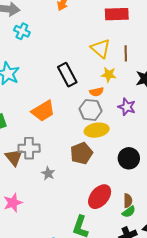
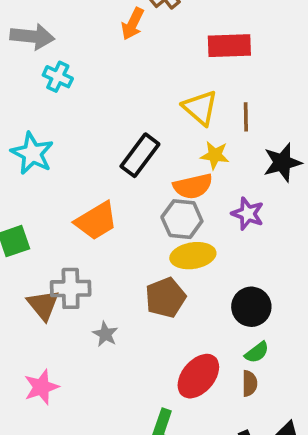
black rectangle: (67, 75) -> (140, 155), turned 65
orange semicircle: (97, 92) -> (193, 186), size x1.5
green semicircle: (129, 212) -> (257, 352), moved

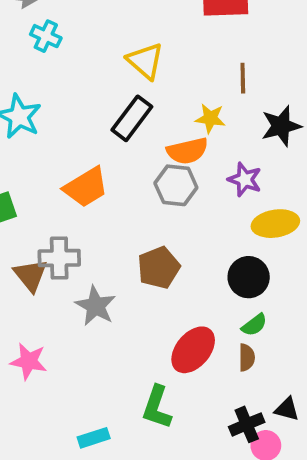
yellow triangle: (200, 108) -> (145, 61), moved
yellow ellipse: (193, 256) -> (275, 224), moved
gray star: (105, 334) -> (96, 306), size x1.5
pink star: (41, 387) -> (29, 361), turned 30

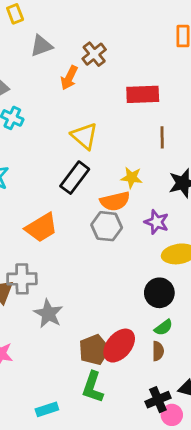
brown line: (243, 78) -> (162, 137), moved
brown pentagon: (159, 268) -> (94, 350), moved

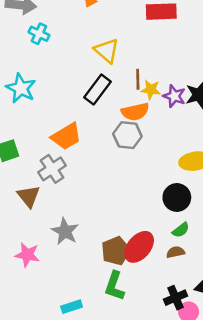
brown line: (162, 137) -> (138, 79), moved
purple star: (157, 222) -> (174, 96), moved
gray cross: (22, 279) -> (52, 169), moved, turned -32
gray star: (48, 314) -> (65, 231), moved
brown semicircle: (158, 351) -> (176, 252), turned -102

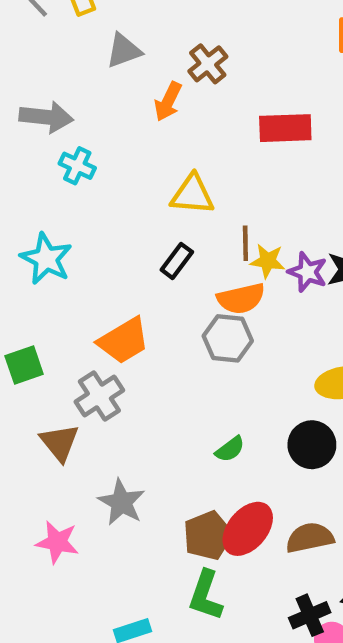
yellow triangle: (107, 51) -> (192, 195), turned -36
black rectangle: (98, 90) -> (177, 261), size x0.7
green semicircle: (181, 230) -> (230, 449), moved
brown semicircle: (176, 252) -> (310, 538), size x1.5

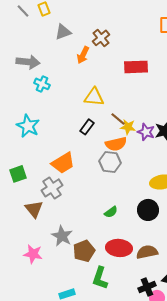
brown line: (245, 243) -> (118, 119), turned -49
red ellipse: (248, 529) -> (119, 248), turned 55
brown pentagon: (208, 535) -> (84, 251), moved

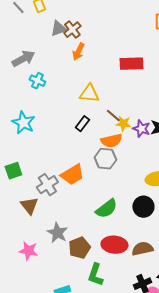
brown cross: (101, 38) -> (72, 30), moved
gray arrow: (28, 62) -> (23, 59), turned -35
orange trapezoid: (63, 163) -> (72, 175), moved
green semicircle: (111, 212) -> (106, 209), size x1.6

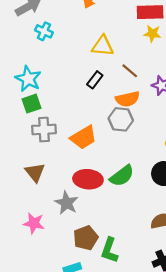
yellow star: (123, 124) -> (152, 34), moved
green square: (13, 171) -> (32, 104), moved
gray cross: (47, 185) -> (44, 130), moved, turned 30
red ellipse: (114, 245) -> (88, 179), moved
brown pentagon: (79, 248) -> (86, 238), moved

